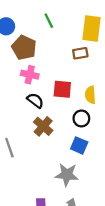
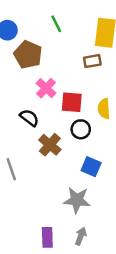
pink cross: (30, 75) -> (46, 88), moved, turned 30
black semicircle: (35, 100) -> (29, 118), moved
black circle: (81, 118) -> (81, 129), moved

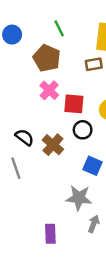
brown pentagon: (28, 55) -> (47, 58), moved
black semicircle: (29, 118) -> (24, 137), moved
gray arrow: (81, 236) -> (94, 224), moved

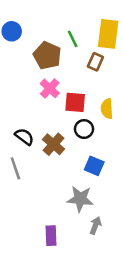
green line: (59, 28) -> (73, 39), moved
brown rectangle: (94, 64) -> (95, 62), turned -56

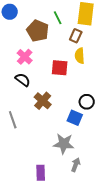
pink cross: (50, 88) -> (25, 57), moved
yellow semicircle: (107, 109) -> (80, 56), moved
black circle: (84, 129) -> (87, 102), moved
black semicircle: (24, 137) -> (23, 80), moved

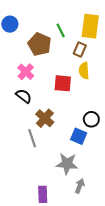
gray line: (13, 120) -> (32, 138), moved

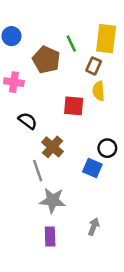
pink cross: (26, 72) -> (14, 82), moved, turned -35
gray star: (67, 164) -> (53, 200), moved

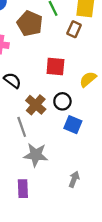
yellow semicircle: (99, 91) -> (88, 79), moved, turned 54
black circle: (107, 148) -> (62, 101), moved
purple rectangle: (50, 236) -> (23, 189), moved

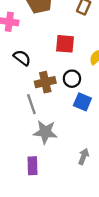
brown cross: (36, 105) -> (45, 82), turned 36

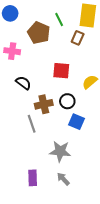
gray star: (45, 132) -> (60, 151), moved
gray arrow: (84, 156) -> (63, 179), moved, turned -64

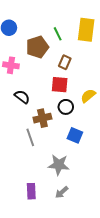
brown pentagon: (39, 33) -> (37, 47), turned 30
brown rectangle: (78, 38) -> (65, 62), moved
black circle: (67, 101) -> (66, 107), moved
gray arrow: (63, 179) -> (62, 192), turned -88

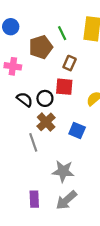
black circle: (66, 107) -> (45, 98), moved
brown cross: (42, 118) -> (46, 122), turned -30
blue square: (75, 135) -> (77, 131), moved
gray arrow: (62, 192) -> (66, 200), size x1.5

